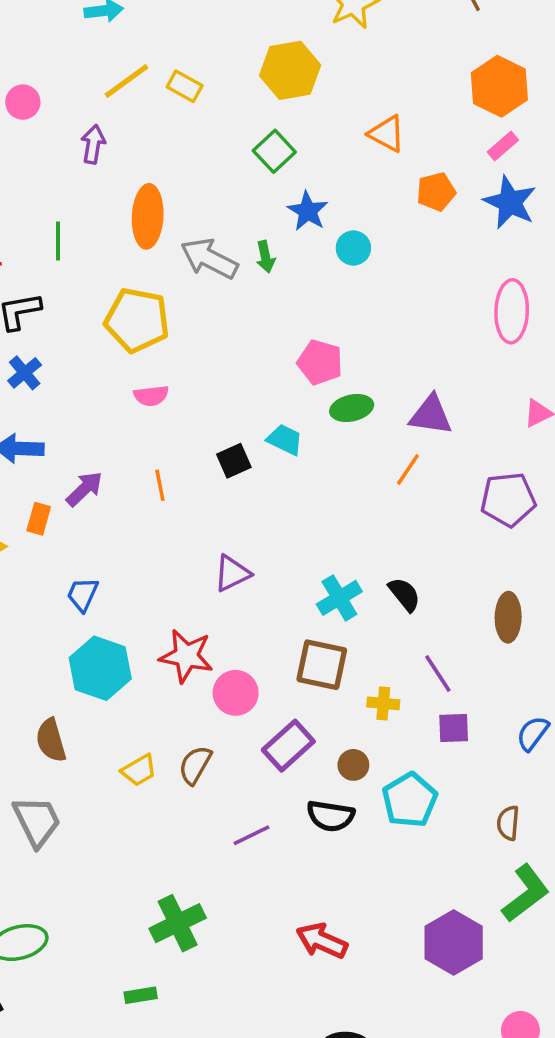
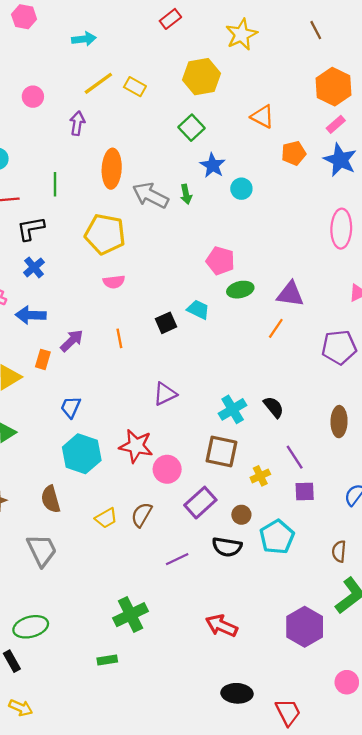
yellow cross: (383, 703) -> (260, 476), turned -30

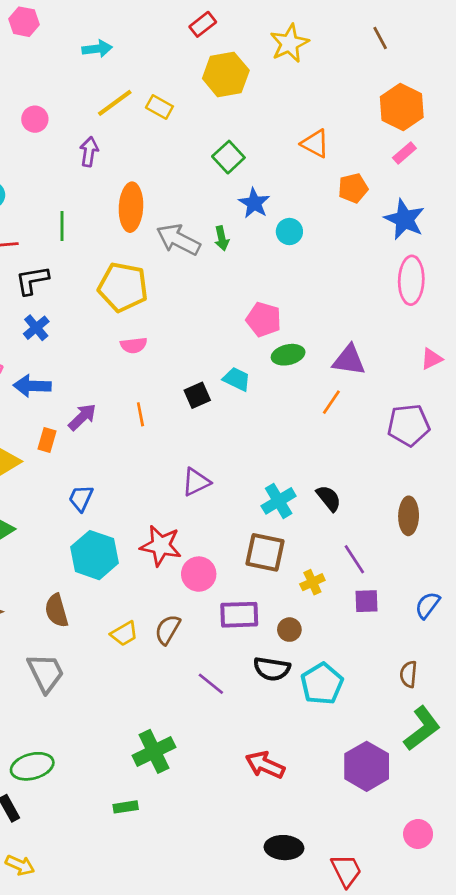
yellow hexagon: (201, 77) -> (226, 74), moved
blue star: (340, 160) -> (404, 219), moved
purple rectangle: (200, 503) -> (239, 615), turned 40
cyan pentagon: (277, 537) -> (322, 684), moved
purple line: (177, 559) -> (211, 684), turned 65

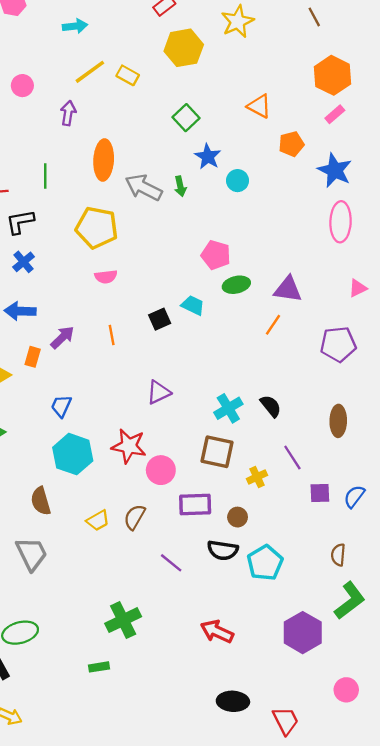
purple square: (367, 601) -> (320, 493), moved

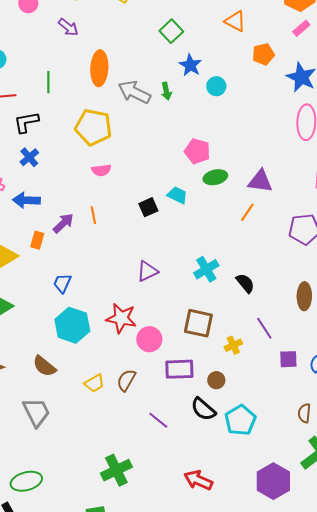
purple arrow: (68, 113) -> (68, 27), turned 120
orange line: (112, 335) -> (93, 215), moved
cyan cross: (228, 408) -> (206, 269), moved
brown semicircle: (41, 501) -> (44, 366), turned -35
black semicircle: (223, 550) -> (203, 409), turned 32

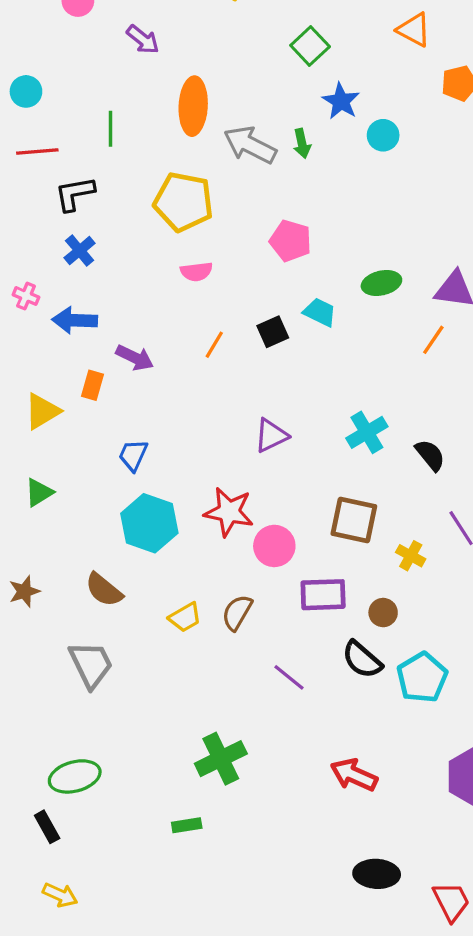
pink pentagon: (197, 151) -> (291, 241), moved
orange line: (93, 215) -> (214, 345), moved, turned 42
purple arrow: (63, 223) -> (135, 358), turned 70
yellow cross: (233, 345) -> (411, 556), turned -36

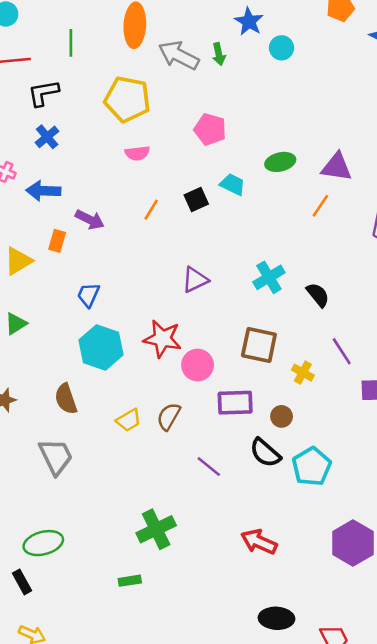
brown semicircle: (104, 590) -> (66, 399), turned 32

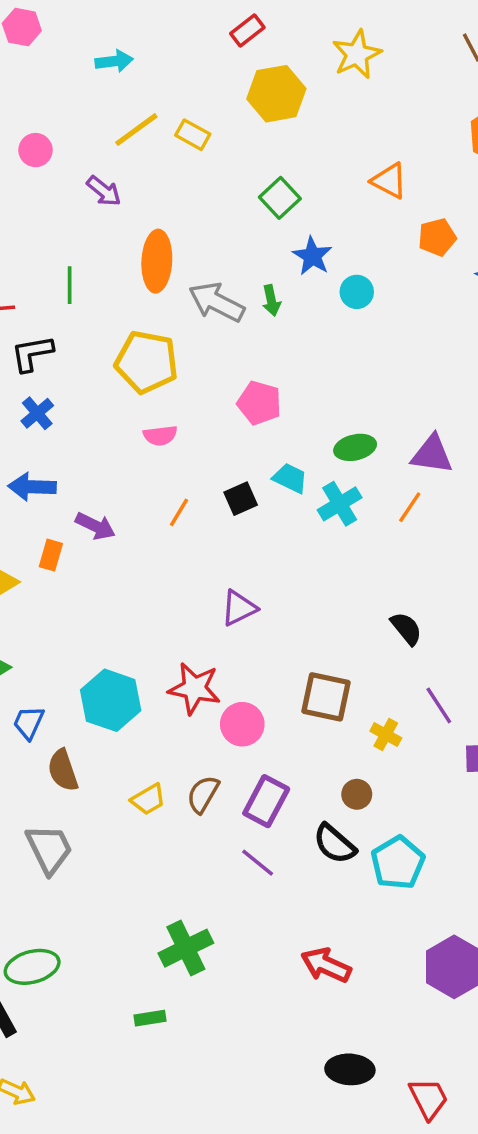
cyan cross: (269, 277) -> (340, 504), moved
blue trapezoid: (88, 295) -> (29, 723), moved
purple rectangle: (235, 403) -> (266, 801), moved, turned -60

